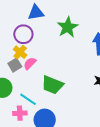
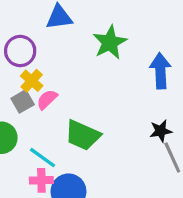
purple circle: (23, 34) -> (20, 51), moved
pink cross: (20, 113) -> (41, 180), moved

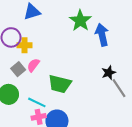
green star: (110, 42) -> (80, 21), moved
yellow cross: (32, 81) -> (25, 45), moved, turned -32

